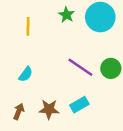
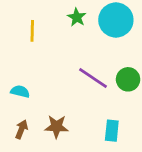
cyan semicircle: (26, 74) -> (20, 92), moved, turned -112
cyan rectangle: (79, 105) -> (112, 131), moved, turned -54

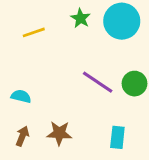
yellow line: (32, 31) -> (34, 32), turned 70

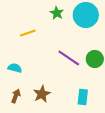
yellow line: (34, 32) -> (28, 33), moved
brown star: (59, 133) -> (42, 94), turned -30

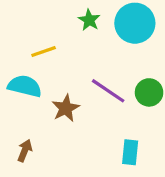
cyan semicircle: (15, 68) -> (25, 86), moved, size x1.5
brown star: (42, 94) -> (66, 108), moved

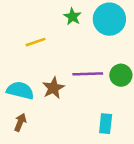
cyan semicircle: (25, 86) -> (20, 90), moved
purple line: (108, 91) -> (88, 74), turned -36

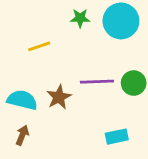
green star: (72, 17) -> (80, 18), turned -30
cyan rectangle: (106, 124) -> (117, 137), turned 72

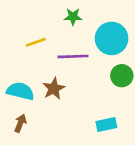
cyan circle: (121, 21) -> (112, 38), moved
purple line: (97, 82) -> (73, 56), moved

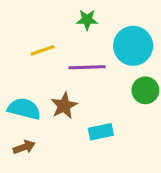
brown arrow: (20, 123) -> (24, 147), turned 48
cyan rectangle: (106, 125) -> (101, 132), moved

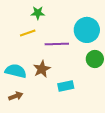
green star: (87, 20) -> (38, 13), moved

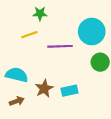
brown star: (42, 69) -> (44, 89), moved

